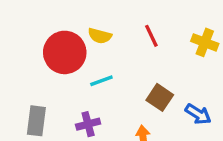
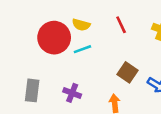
cyan line: (101, 81) -> (82, 49), moved
purple cross: (88, 124) -> (72, 93), turned 36

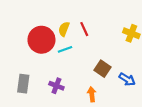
yellow semicircle: (81, 25) -> (64, 29), turned 96
red line: (121, 25) -> (84, 29), moved

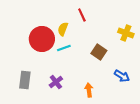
red line: (84, 29) -> (82, 15), moved
brown square: (102, 69) -> (99, 52), moved
purple cross: (56, 86) -> (56, 82), turned 32

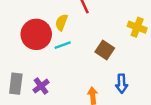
blue arrow: (122, 76) -> (122, 84), moved, turned 56
purple cross: (56, 82) -> (41, 86), moved

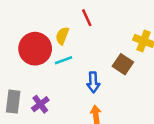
brown square: (105, 50) -> (123, 64), moved
blue arrow: (122, 84) -> (93, 82), moved

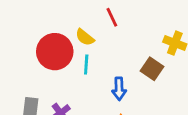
yellow semicircle: (62, 36) -> (85, 37), turned -72
cyan line: (64, 60) -> (86, 64), turned -66

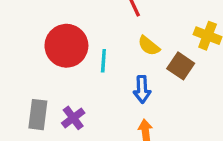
yellow semicircle: (85, 37) -> (149, 46), moved

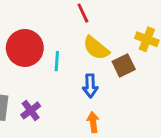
yellow semicircle: (149, 46) -> (96, 48), size x1.4
brown square: (181, 66) -> (124, 65), turned 30

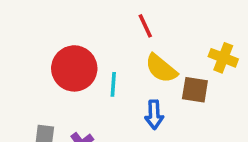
brown square: (124, 65) -> (195, 90), turned 35

